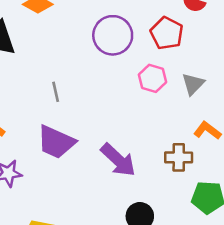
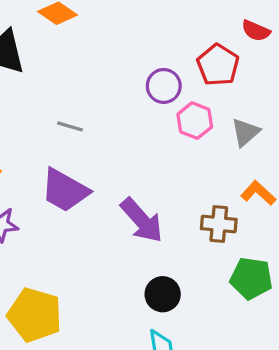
purple circle: (113, 35) -> (164, 86), moved, size x0.7
gray line: (56, 92) -> (70, 126), turned -66

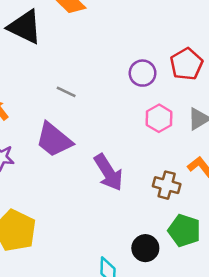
pink hexagon: (195, 121) -> (159, 118), moved
black circle: (163, 294) -> (145, 248), moved

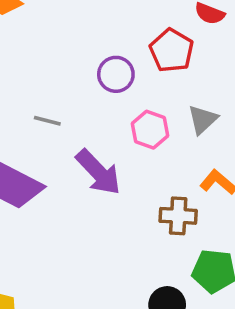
gray line: (66, 92) -> (47, 121), moved
purple arrow: (109, 172) -> (98, 172), moved

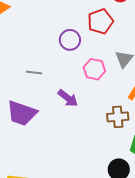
red pentagon: (172, 50) -> (100, 21), turned 30
purple arrow: (98, 172) -> (68, 98), size x0.7

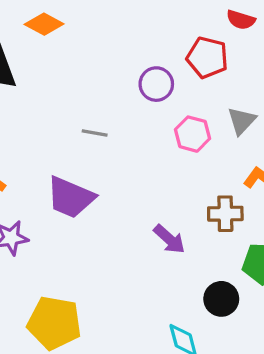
red pentagon: (100, 21) -> (207, 58), turned 30
purple arrow: (68, 98) -> (169, 239), moved

